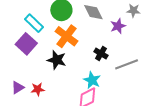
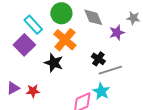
gray line: (127, 64) -> (110, 70), moved
cyan star: (92, 80) -> (101, 91), moved

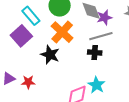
purple star: (117, 33) -> (104, 17), moved
black cross: (98, 59) -> (95, 52), turned -32
gray line: (110, 70) -> (101, 36), moved

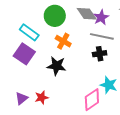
orange cross: (62, 32) -> (63, 41), size x0.7
gray line: (101, 36) -> (102, 36), turned 40

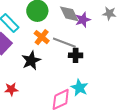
gray line: (102, 36) -> (64, 43), moved
black star: (57, 66) -> (31, 60), turned 30

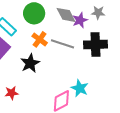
gray star: (109, 13) -> (98, 13), moved
black cross: (76, 55) -> (95, 45), moved, size x1.6

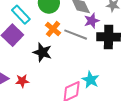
purple star: (80, 20) -> (92, 21), moved
black star: (30, 63) -> (42, 52), turned -30

